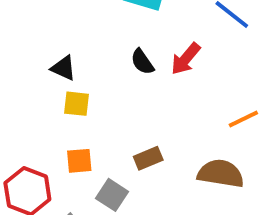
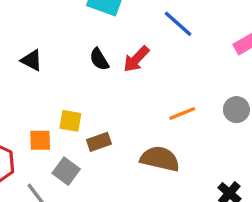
yellow square: (77, 104) -> (70, 121), moved

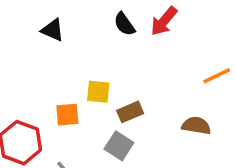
brown semicircle: (160, 159) -> (196, 126), size x0.7
gray square: (66, 171) -> (119, 146), moved

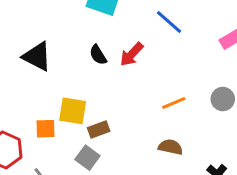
black triangle: (53, 30) -> (37, 56), size x1.5
yellow square: (98, 92) -> (73, 111), size x1.4
brown semicircle: (196, 126) -> (170, 147), moved

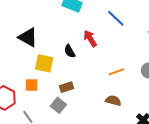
red arrow: (132, 54) -> (90, 39), turned 102
black semicircle: (98, 55) -> (70, 51), moved
yellow square: (73, 111) -> (44, 63), moved

